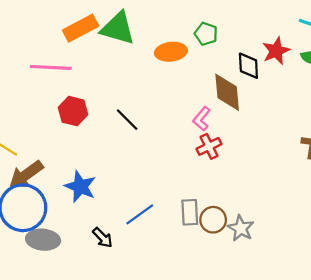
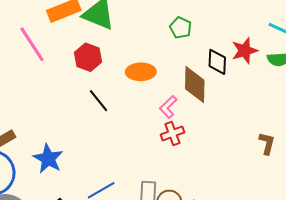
orange ellipse: (171, 52) -> (141, 72), moved
pink line: (51, 67) -> (32, 44), turned 48
red hexagon: (73, 111) -> (88, 57), moved

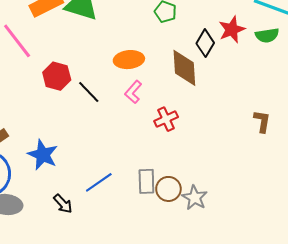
red hexagon: (88, 57) -> (57, 76), moved
black diamond: (217, 62) -> (205, 43), turned 32
pink L-shape: (168, 107) -> (133, 92), moved

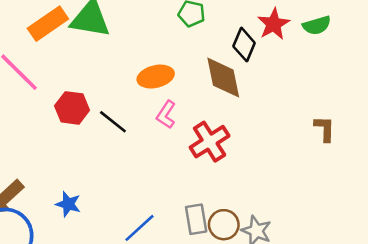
red cross: (166, 119) -> (210, 142), size x1.4
blue star: (43, 155) -> (68, 204), size x0.7

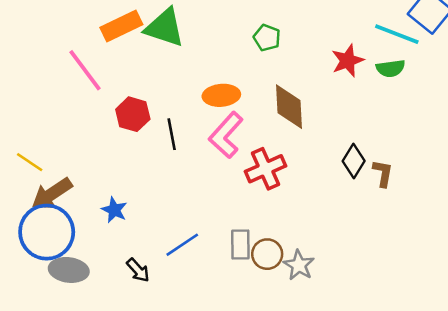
black diamond: (244, 45) -> (354, 161), moved
pink L-shape: (166, 115) -> (226, 135), size x1.6
black line: (113, 122) -> (172, 134), turned 32

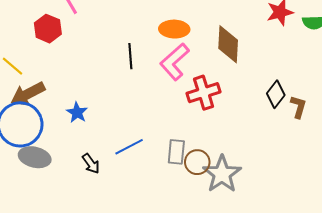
red hexagon: (133, 114) -> (48, 29), moved
gray star: (299, 265) -> (222, 174), size x1.5

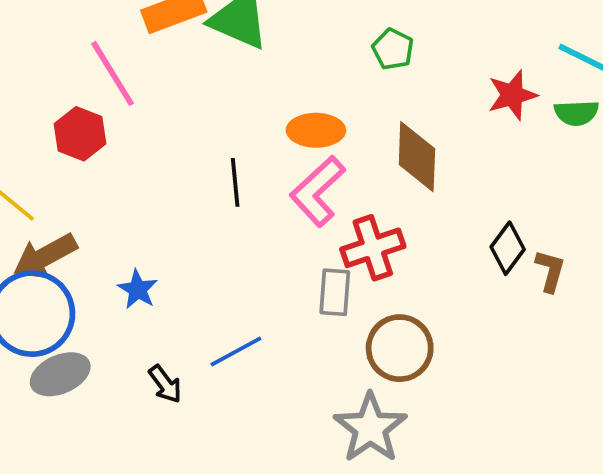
gray rectangle: (176, 152) -> (335, 292), moved
gray ellipse: (35, 157) -> (60, 374), turned -36
brown circle: (197, 162) -> (400, 348), moved, size x1.4
gray star: (222, 174) -> (370, 428), moved

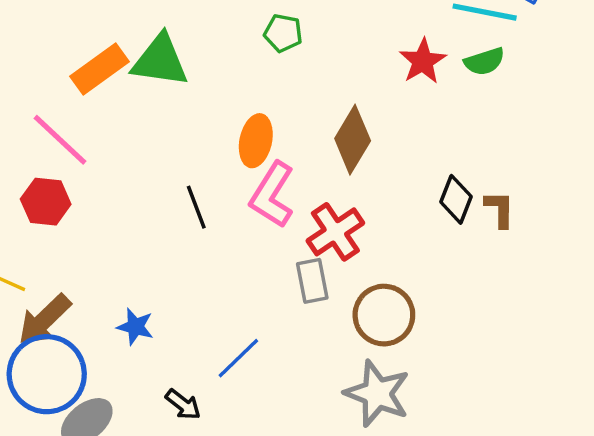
green pentagon: (393, 49) -> (283, 33), moved
orange ellipse: (316, 130) -> (256, 141), turned -63
brown diamond: (417, 157) -> (353, 140), turned 44

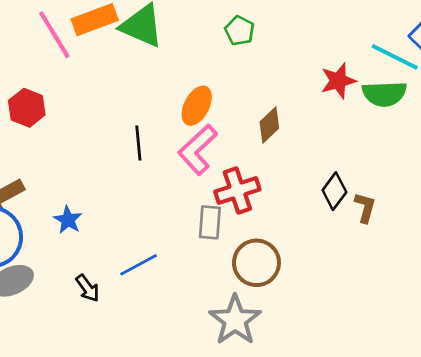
green semicircle: (484, 61) -> (384, 94), size x1.4
pink line: (60, 140) -> (54, 35), moved
brown diamond: (353, 140) -> (269, 125), size x0.7

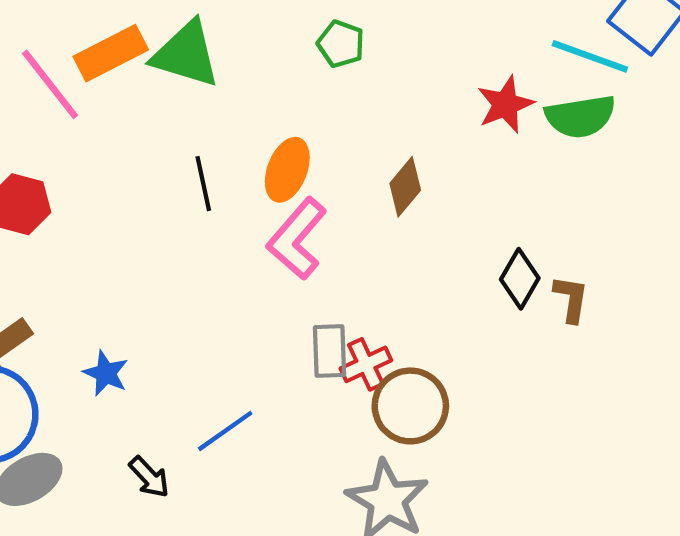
black line: (138, 143) -> (203, 184), moved
red cross: (237, 190) -> (366, 364), moved, size x0.7

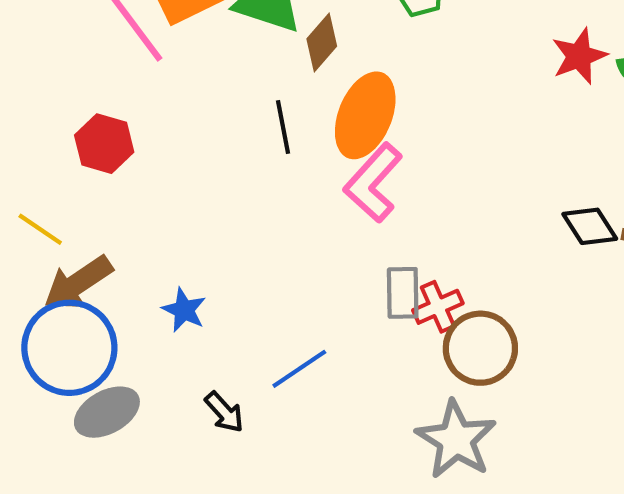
orange ellipse: (287, 170) -> (365, 115), size x1.4
brown diamond: (405, 187) -> (322, 42), moved
black diamond: (520, 279) -> (590, 226), turned -64

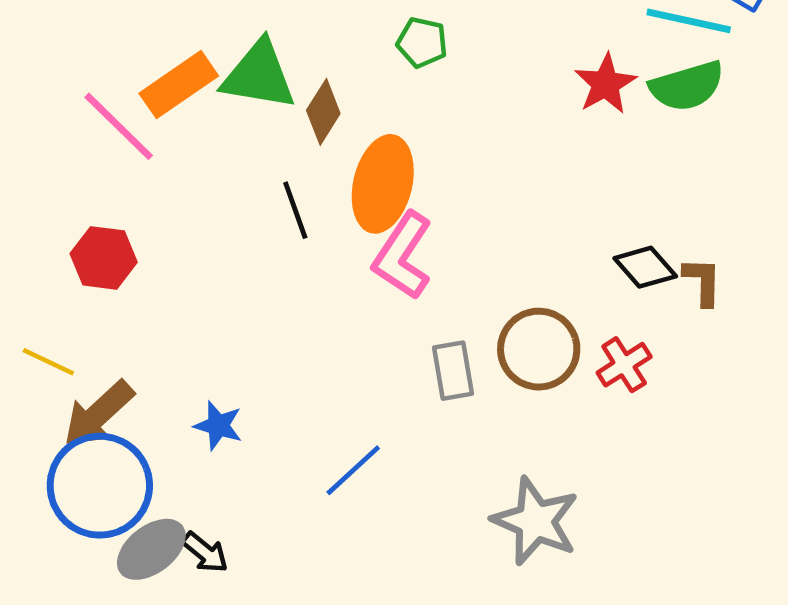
red cross: (438, 307) -> (624, 365), moved
brown circle: (480, 348) -> (539, 349), moved
black arrow: (224, 412) -> (205, 552), moved

